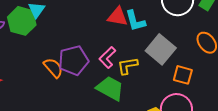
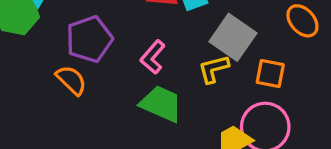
purple pentagon: (74, 60) -> (89, 39), moved
yellow L-shape: (128, 66) -> (214, 69), moved

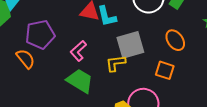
gray square: (233, 37) -> (130, 45), turned 32
orange square: (270, 73) -> (165, 70), moved

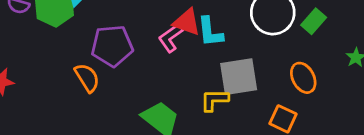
pink L-shape: (78, 51) -> (171, 38), moved

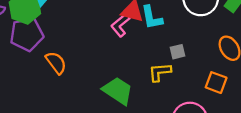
purple pentagon: (112, 46) -> (27, 34), moved
gray square: (239, 77) -> (178, 52), size x0.5

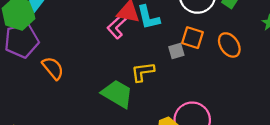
yellow L-shape: (160, 72) -> (143, 72), moved
orange square: (216, 83) -> (193, 38), moved

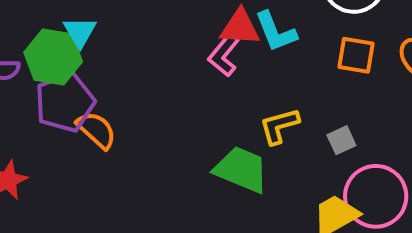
gray square: (176, 51) -> (341, 140), moved
orange semicircle: (53, 68) -> (96, 130), moved

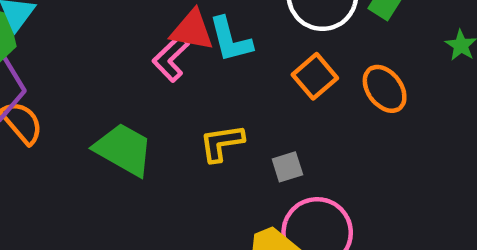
orange square: (356, 55) -> (315, 76), turned 33
green trapezoid: (241, 170) -> (124, 149), moved

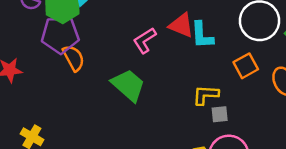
pink L-shape: (171, 58) -> (145, 40), moved
yellow L-shape: (222, 143) -> (206, 95), moved

